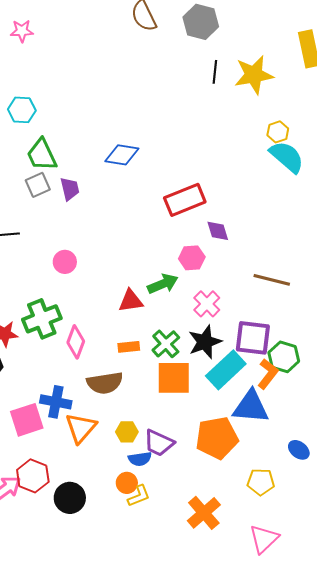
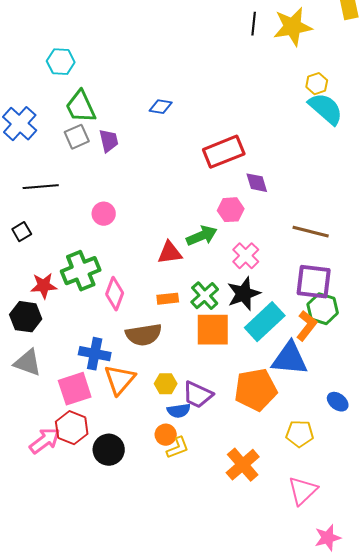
blue diamond: (122, 155) -> (161, 107), size x0.7
purple square: (253, 338) -> (314, 282), moved
pink square: (27, 420) -> (75, 389), moved

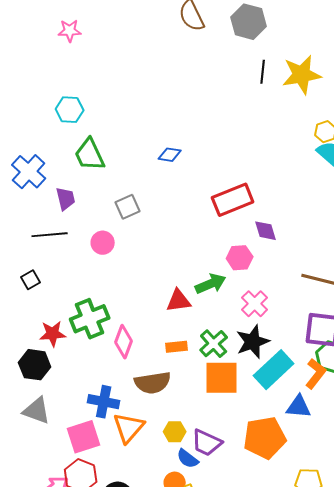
gray square: (77, 137) -> (128, 207), moved
purple trapezoid: (109, 141) -> (66, 199), moved
pink circle: (104, 214) -> (103, 243), moved
blue triangle: (290, 359) -> (299, 407), size x0.7
blue semicircle: (179, 411) -> (188, 459), turned 45

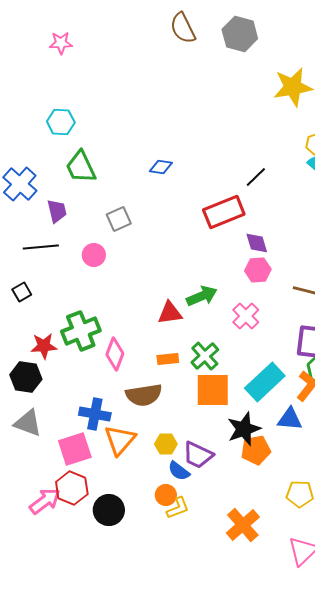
black line: (263, 72) -> (256, 177), moved, turned 40
pink hexagon: (240, 258) -> (258, 270), moved
black star: (253, 342) -> (244, 429), moved
orange pentagon: (265, 438) -> (256, 450), size x0.7

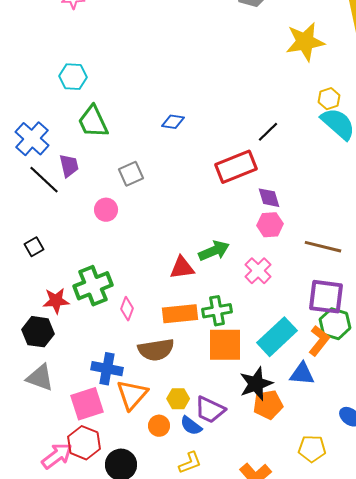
black line: (41, 247) -> (44, 180), moved, turned 48
pink diamond: (115, 354) -> (127, 309), size x0.7
green cross: (205, 356) -> (217, 311), turned 32
orange rectangle: (168, 359) -> (180, 314), size x1.6
orange circle: (166, 495) -> (159, 426), moved

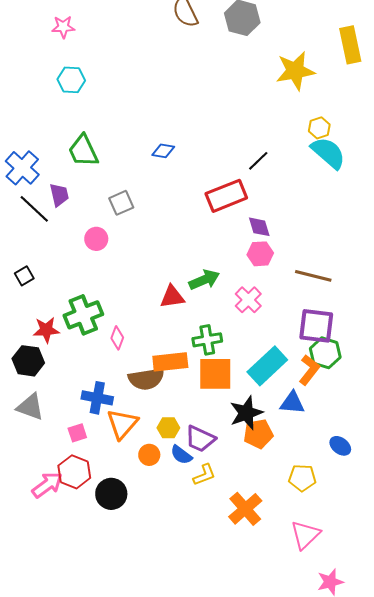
cyan hexagon: (73, 77) -> (71, 80), moved
orange rectangle: (180, 314) -> (170, 362), moved
pink square: (87, 404) -> (77, 433), size x0.6
yellow L-shape: (190, 463) -> (204, 475), moved

